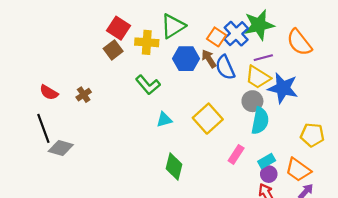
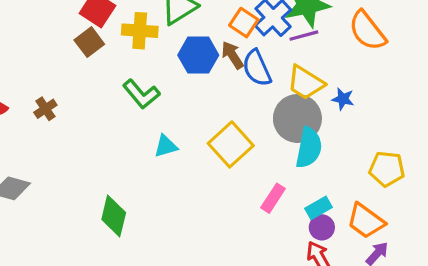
purple line: (263, 58) -> (304, 36), moved
blue star: (283, 88) -> (343, 99), size x0.5
gray circle: (252, 101) -> (297, 118), size x1.5
green diamond: (174, 166) -> (114, 216), moved

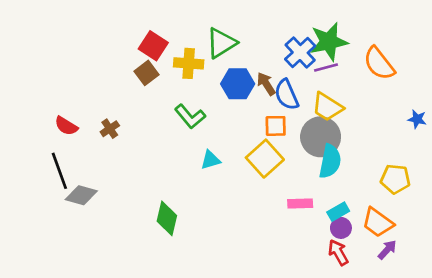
orange square: (244, 23) -> (276, 126), moved, turned -35
blue star: (343, 99) -> (417, 119), moved
pink rectangle: (273, 198) -> (300, 203), turned 55

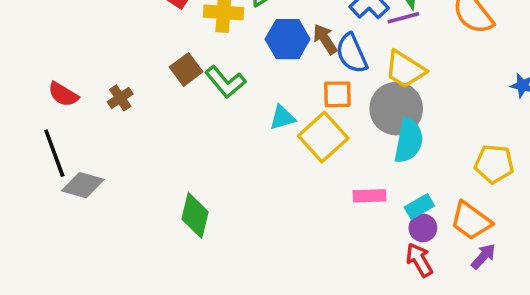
brown square: (146, 73) -> (186, 69), moved
cyan triangle: (210, 160) -> (282, 117), moved

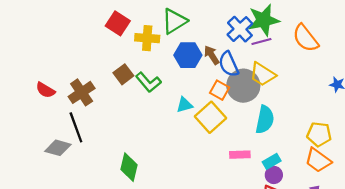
orange square: (337, 94) -> (220, 90), turned 30
brown cross: (120, 98) -> (82, 92), size x1.6
gray circle: (396, 109) -> (243, 86), moved
black line: (54, 153) -> (76, 127), moved
orange trapezoid: (471, 221) -> (318, 160), moved

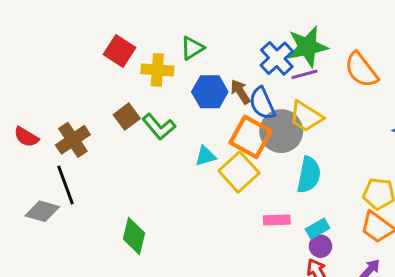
green triangle: (174, 21) -> (192, 48), size x0.7
orange square: (220, 90) -> (251, 137), size x1.6

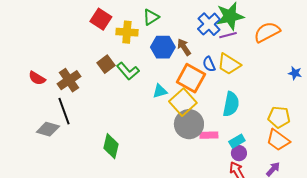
orange semicircle: (361, 70) -> (267, 32), turned 100
blue semicircle: (262, 103) -> (209, 64), moved, size x0.7
gray circle: (281, 131) -> (189, 124), moved

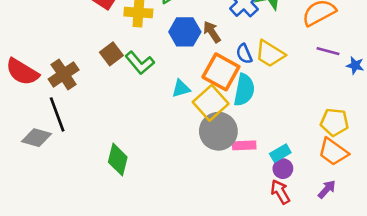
purple line: (228, 35) -> (328, 51), moved, turned 30
red semicircle: (37, 78) -> (22, 72), size x1.5
cyan semicircle: (231, 104) -> (244, 90), moved

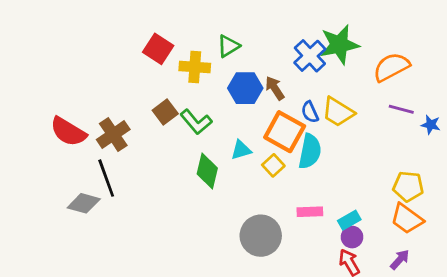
yellow square: (211, 103) -> (273, 165), size x0.6
gray circle: (218, 131) -> (261, 236), moved
green diamond: (118, 160) -> (207, 171), moved

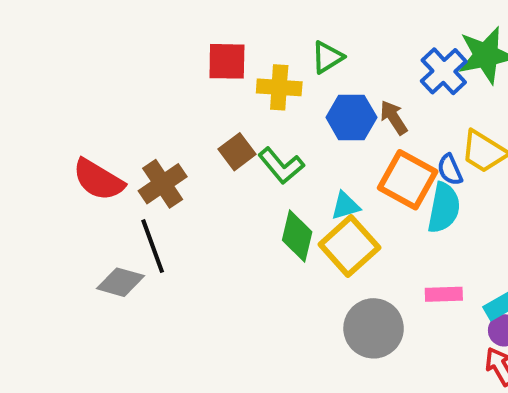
red square: (158, 49) -> (227, 61), turned -32
blue semicircle: (310, 112) -> (450, 170), moved
yellow square: (273, 165) -> (349, 246), moved, size x1.8

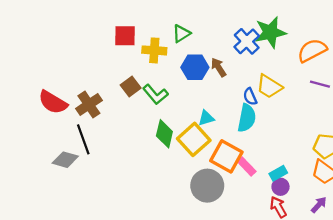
orange square: (408, 180) -> (226, 156), moved
cyan triangle: (345, 206) -> (206, 118), moved
pink rectangle: (444, 294) -> (247, 166), turned 48

